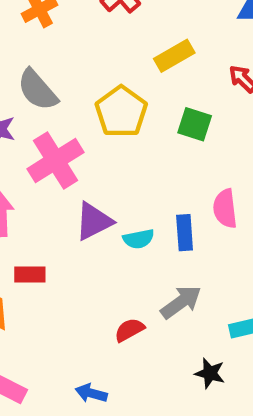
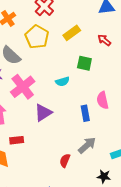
yellow pentagon: (121, 112) -> (37, 37), moved
cyan semicircle: (139, 239) -> (62, 82), moved
red semicircle: (129, 330) -> (65, 161), turned -32

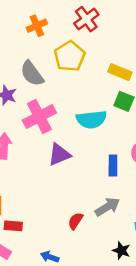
yellow rectangle: (72, 33) -> (120, 72), moved, turned 48
cyan semicircle: (62, 82) -> (91, 119), size x1.6
red rectangle: (17, 140) -> (13, 226), moved

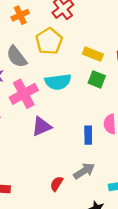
cyan semicircle: (91, 119) -> (58, 82), moved

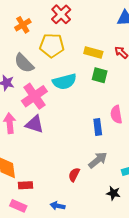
yellow pentagon: (49, 41) -> (52, 45), turned -30
purple triangle: (42, 126) -> (35, 124), moved, turned 48

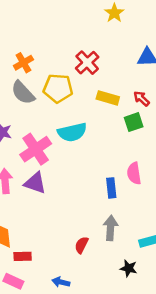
red cross: (61, 14) -> (87, 63), moved
gray semicircle: (24, 63) -> (23, 93), moved
green square: (100, 75) -> (134, 122), moved, turned -35
gray arrow: (98, 160) -> (111, 228), turned -48

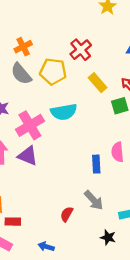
yellow rectangle: (108, 98) -> (98, 83), turned 30
gray arrow: (111, 228) -> (94, 200), turned 130

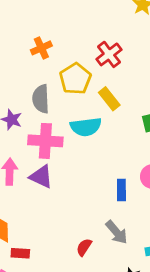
yellow pentagon: (53, 71) -> (75, 79), turned 30
gray semicircle: (21, 74) -> (41, 99), moved, turned 35
yellow rectangle: (98, 83) -> (109, 99), moved
pink cross: (30, 125) -> (45, 141), turned 32

